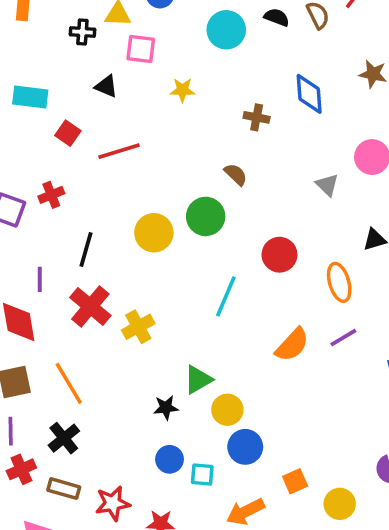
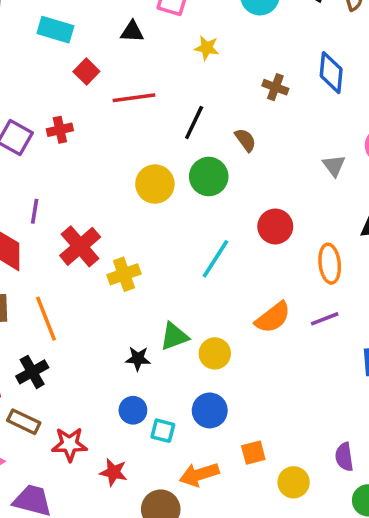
black triangle: (106, 86) -> (132, 32), turned -30
black line: (86, 249) -> (194, 123), moved
yellow circle: (227, 410) -> (215, 353), moved

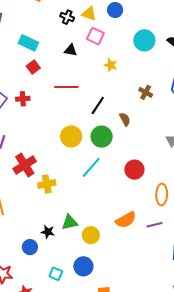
red square: (86, 72) -> (33, 67), moved
cyan line: (215, 259) -> (91, 167), moved
blue circle: (133, 410) -> (30, 247), moved

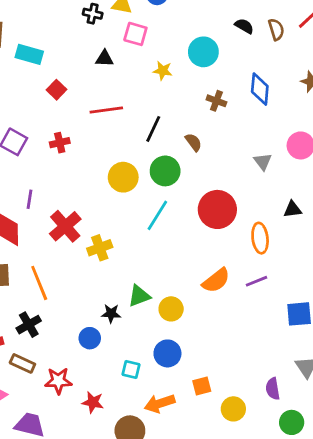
cyan circle: (144, 40) -> (203, 52), moved
cyan rectangle: (28, 43) -> (29, 54), moved
red cross: (23, 99) -> (60, 143), moved
red circle: (134, 170) -> (217, 209), size x1.4

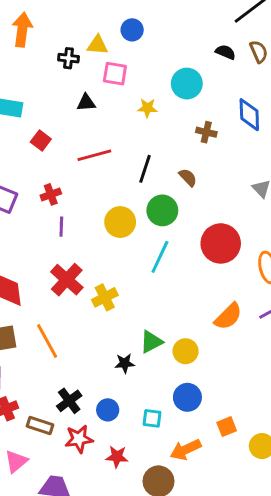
purple line: (30, 199) -> (61, 227), moved
black cross: (29, 325) -> (69, 401), moved
blue circle: (90, 338) -> (108, 410), moved

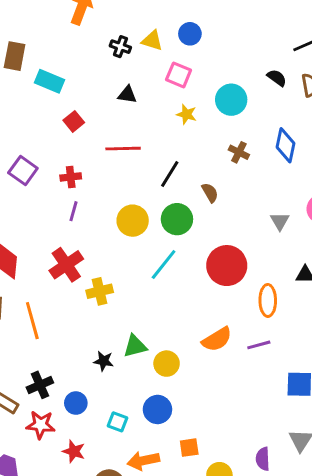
pink square: (115, 74) -> (179, 75), moved

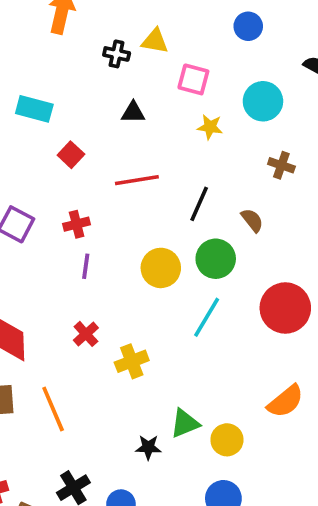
blue circle: (190, 34) -> (248, 26), moved
red cross: (66, 265) -> (86, 334), size x0.6

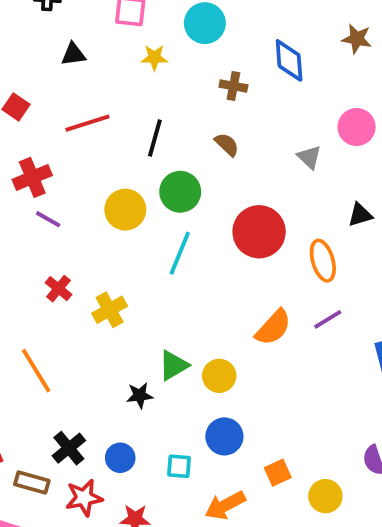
brown semicircle: (252, 220) -> (227, 145), moved
red cross: (77, 224) -> (32, 177), size x1.4
purple line: (86, 266) -> (48, 219), turned -60

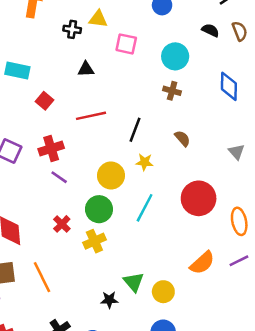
yellow star: (154, 58) -> (144, 162), moved
brown cross: (233, 86) -> (172, 91), moved
green circle: (180, 192) -> (99, 209), moved
green triangle: (174, 365) -> (134, 282), turned -45

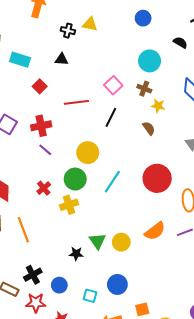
pink square: (126, 44) -> (113, 85), moved, turned 30
black triangle: (86, 69) -> (62, 59), moved
yellow star: (144, 162) -> (158, 106), moved
yellow circle: (163, 292) -> (121, 242), moved

